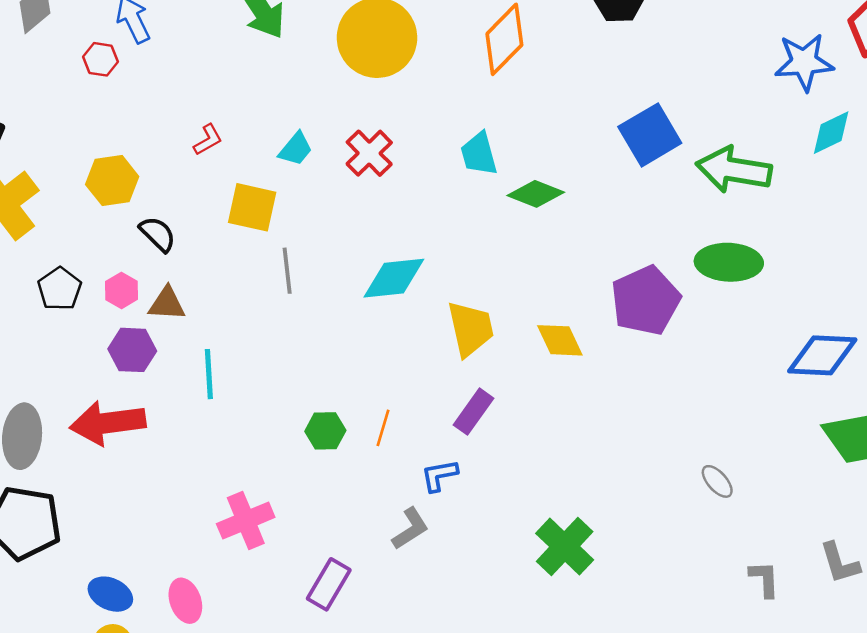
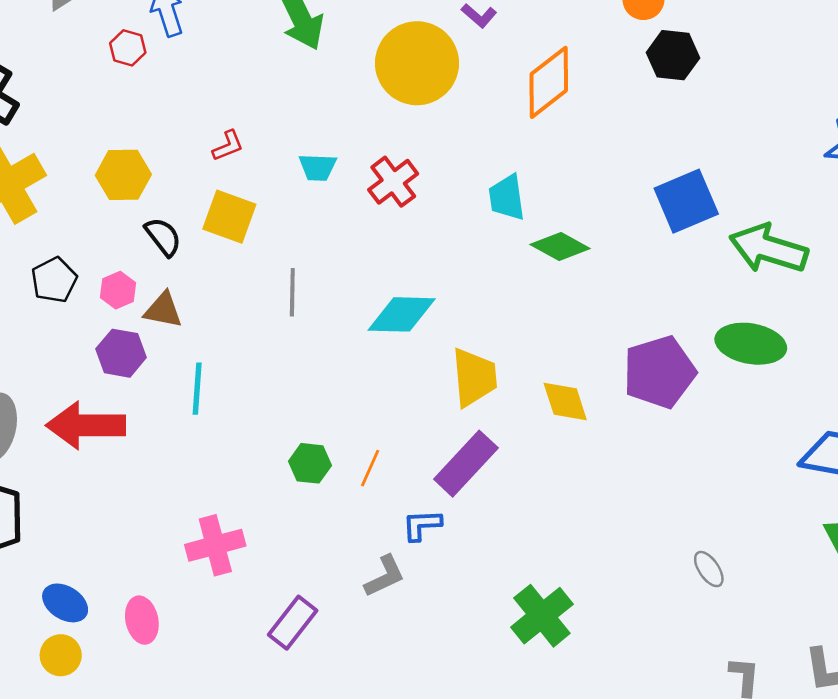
cyan trapezoid: (296, 149) -> (318, 167), turned 45
yellow square: (252, 207) -> (229, 217), moved
purple rectangle: (473, 412) -> (466, 464), size x1.4

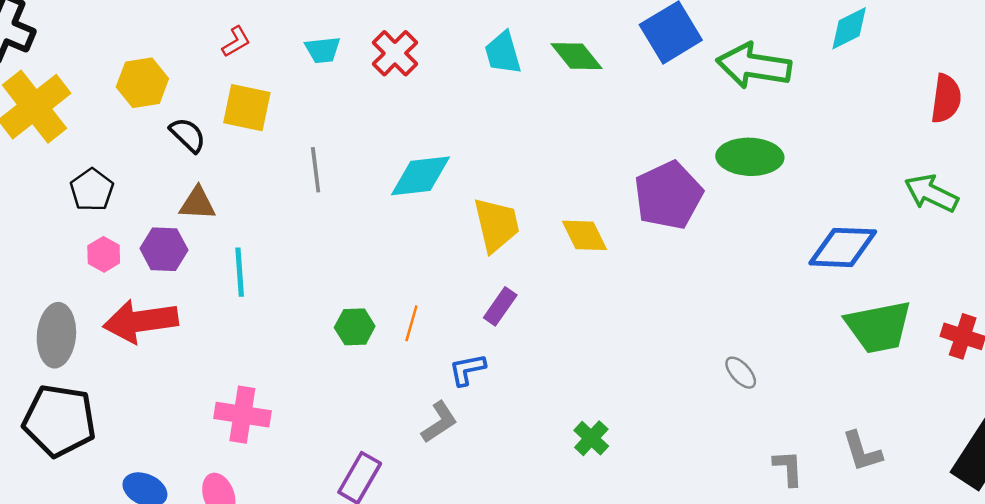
green diamond: (560, 247) -> (577, 56), moved, turned 30
pink hexagon: (118, 290) -> (104, 254), moved
purple rectangle: (466, 464) -> (500, 306), size x0.6
pink cross: (215, 545) -> (242, 415), moved, turned 32
green cross: (542, 616) -> (591, 438), size x0.6

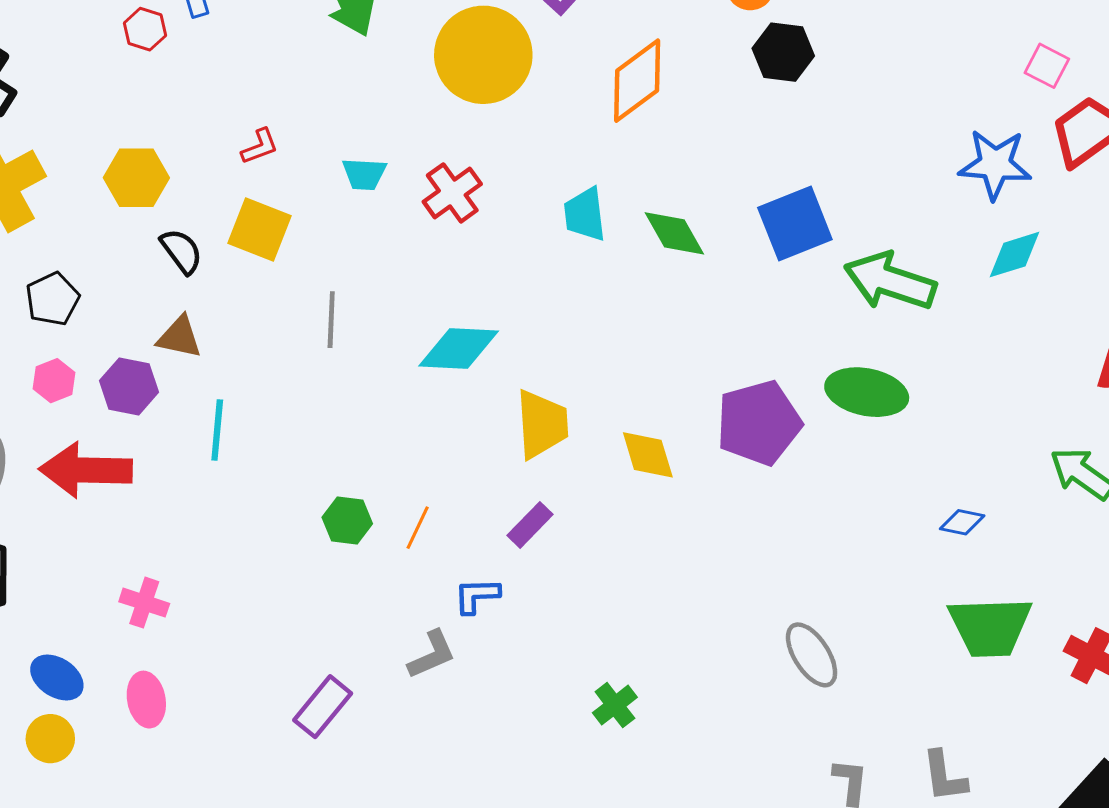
blue diamond: (843, 247) -> (962, 522), size x0.5
gray ellipse: (741, 373) -> (812, 655), size x1.5
pink cross: (242, 415) -> (144, 603), moved, size x0.7

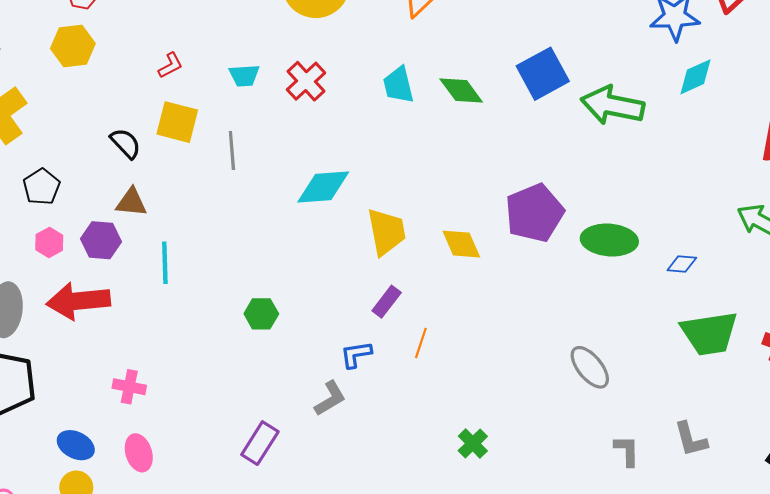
yellow hexagon: (136, 178) -> (73, 46), moved
gray line: (331, 320) -> (232, 150), moved
green ellipse: (867, 392) -> (609, 240), moved
orange line: (418, 528) -> (421, 343), moved
green cross: (615, 705) -> (473, 443), moved

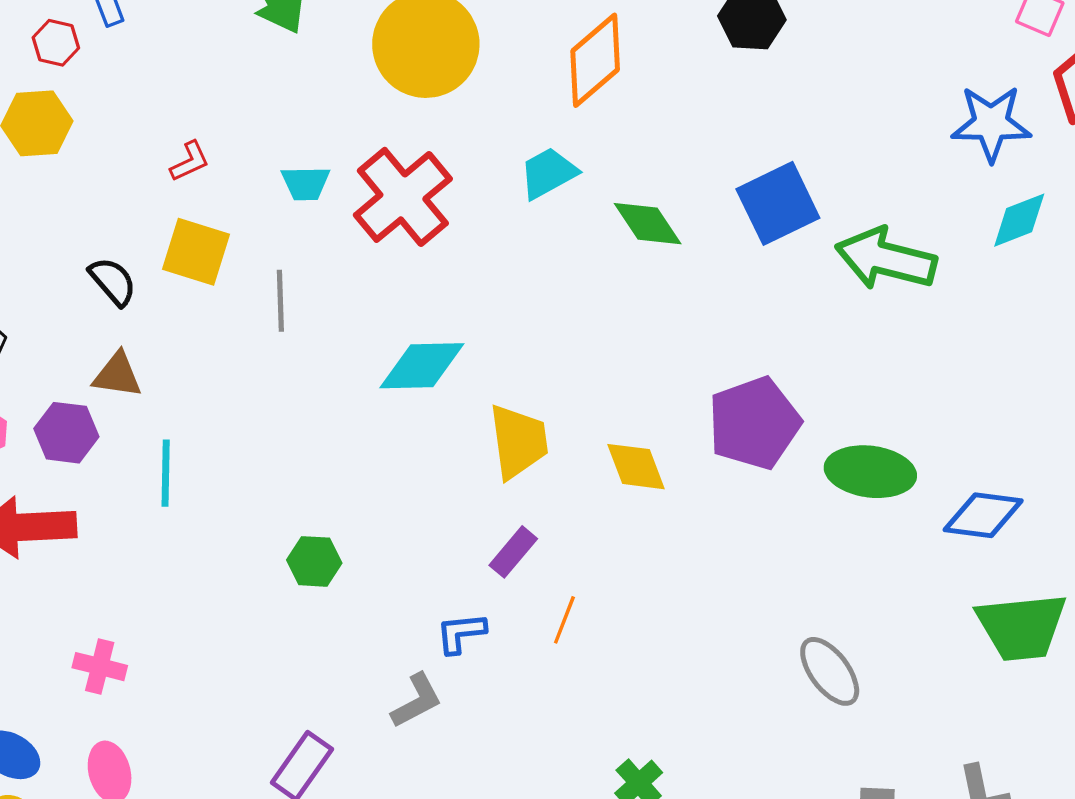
red cross: (306, 81) -> (403, 197), size x1.5
cyan trapezoid: (398, 85) -> (548, 173), moved, turned 72
blue diamond: (682, 264) -> (983, 515), size x1.6

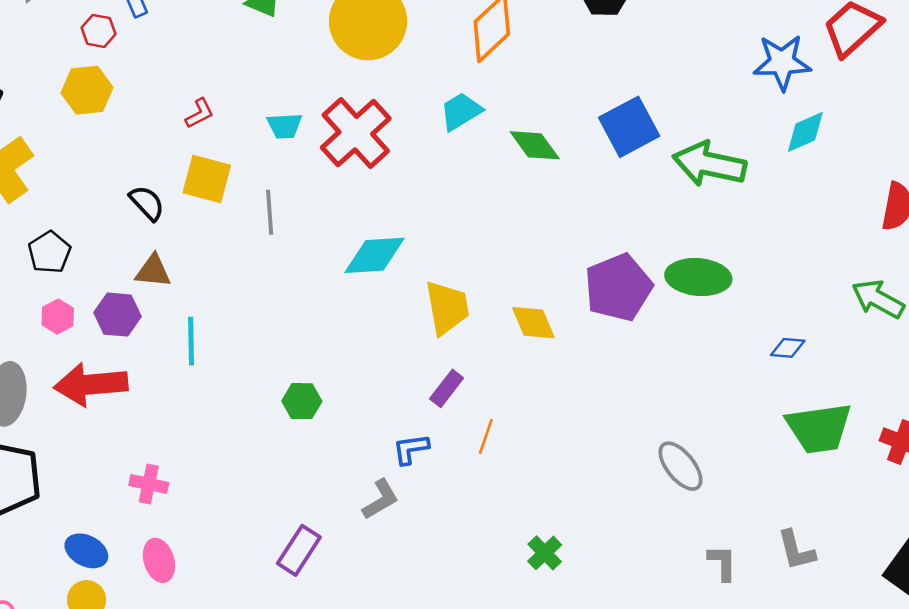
green ellipse: (870, 472) -> (698, 277), moved
blue diamond: (983, 515) -> (788, 348), size x0.6

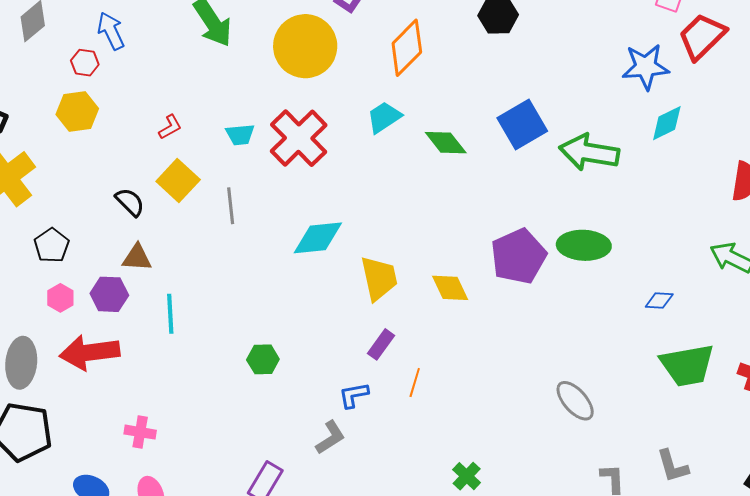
yellow square: (207, 179) -> (178, 180), turned 30

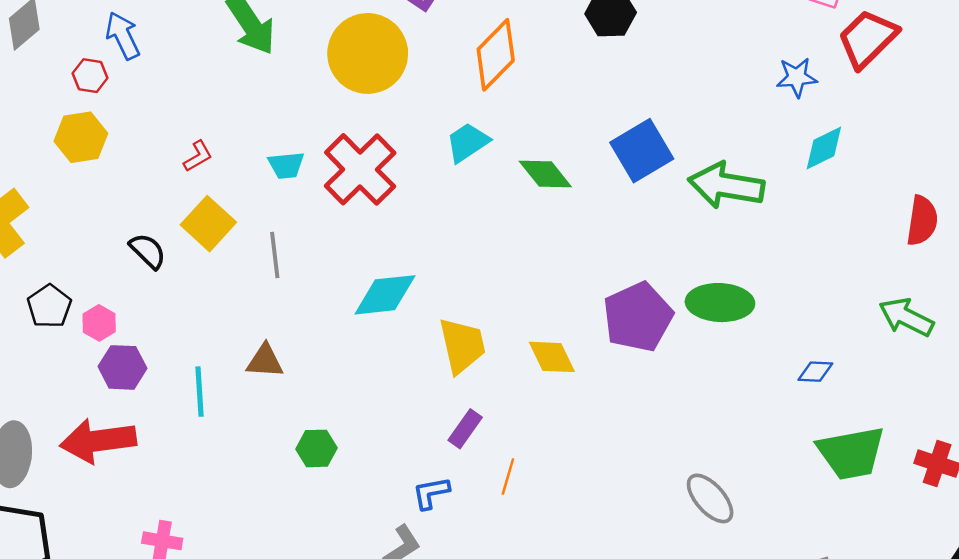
blue star: (646, 67) -> (797, 77), size x0.7
brown triangle: (137, 258) -> (265, 361), moved
pink hexagon: (60, 298) -> (99, 323), moved

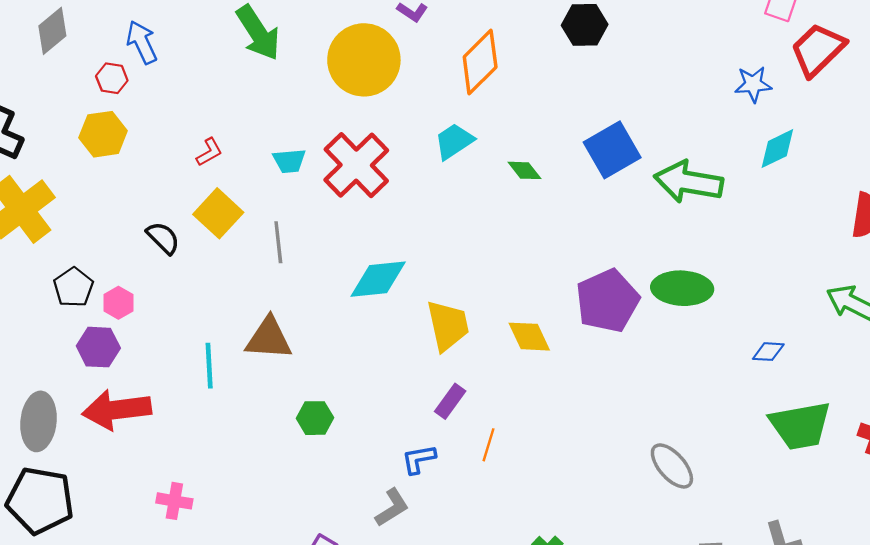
green diamond: (545, 174) -> (524, 170), size x0.7
brown triangle: (265, 361) -> (269, 338), size x1.4
purple hexagon: (122, 367) -> (98, 347), moved

